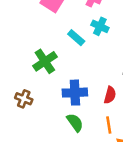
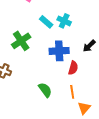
cyan cross: (100, 26) -> (64, 21), moved
blue cross: (75, 93) -> (59, 51), moved

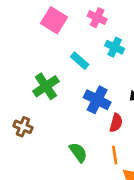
cyan cross: (64, 21) -> (115, 47), moved
blue cross: (59, 51) -> (97, 100), turned 30

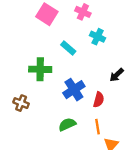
green cross: (46, 86) -> (40, 69), turned 35
blue cross: (97, 100) -> (74, 90), moved, turned 30
green semicircle: (78, 152) -> (67, 124), turned -78

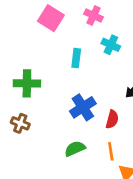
cyan rectangle: (68, 48) -> (76, 58), turned 56
green cross: (40, 69) -> (27, 83), moved

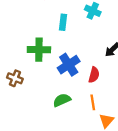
green cross: (27, 83) -> (39, 50), moved

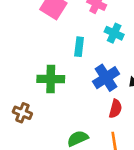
blue cross: (69, 65) -> (106, 78), moved

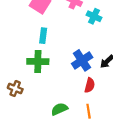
cyan cross: (114, 33) -> (94, 16), moved
cyan rectangle: (79, 47) -> (43, 36), moved

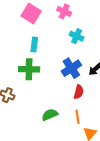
cyan cross: (94, 16) -> (77, 36), moved

